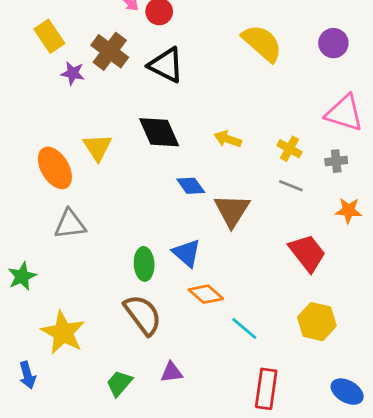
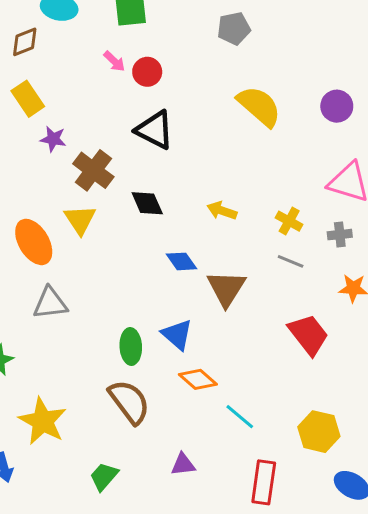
brown cross: (110, 51) -> (93, 170), moved
black diamond: (159, 132) -> (147, 203), size x0.7
yellow hexagon: (317, 322) -> (319, 432), moved
purple triangle: (172, 372) -> (183, 464), moved

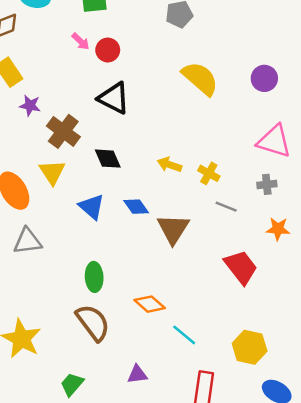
yellow cross: (289, 221) -> (209, 173), moved
blue triangle: (177, 335) -> (92, 207), moved

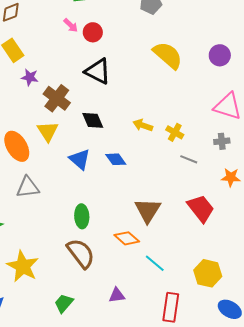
brown triangle: (173, 229) -> (148, 210), moved

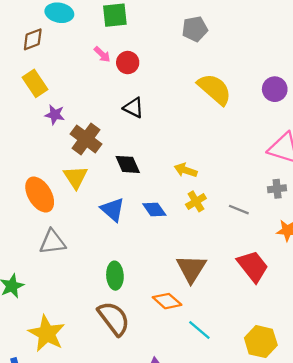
black triangle: (98, 71) -> (133, 108), size x0.7
yellow cross: (175, 132) -> (196, 201), moved, turned 30

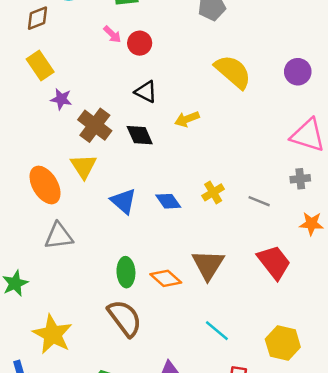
black diamond: (128, 164) -> (140, 135), moved
yellow arrow: (186, 170) -> (187, 119), moved, turned -40
orange diamond: (167, 301) -> (166, 278), moved

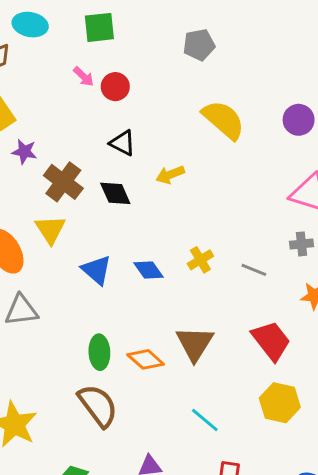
yellow hexagon: (283, 343) -> (280, 403), moved

